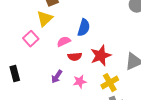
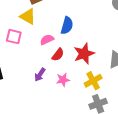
yellow triangle: (45, 19) -> (28, 16), turned -48
pink square: (31, 39) -> (14, 37), turned -35
red semicircle: (75, 57) -> (58, 55), turned -48

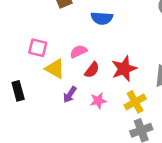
yellow triangle: (28, 16) -> (55, 69), moved
blue semicircle: (67, 26) -> (102, 18), moved, turned 78

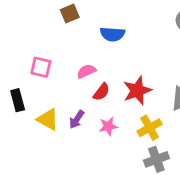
yellow triangle: (55, 69) -> (48, 119), moved
black rectangle: (18, 91) -> (18, 100), moved

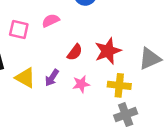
pink semicircle: (86, 71) -> (51, 21), moved
yellow cross: (150, 128) -> (119, 85), turned 35

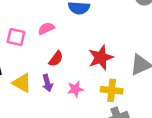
red semicircle: (75, 52) -> (56, 59), moved
purple arrow: (52, 78) -> (47, 83), turned -49

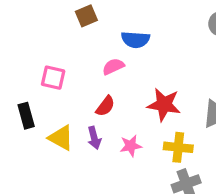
pink semicircle: (46, 29) -> (113, 67), moved
red star: (101, 58) -> (164, 105), turned 30

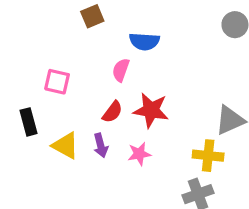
pink semicircle: (113, 67) -> (121, 70), turned -45
red star: (164, 105) -> (151, 110), moved
yellow cross: (178, 147) -> (208, 156), moved

